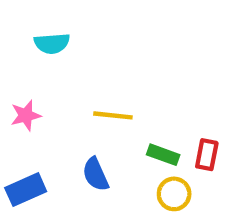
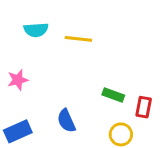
yellow line: (113, 115) -> (78, 39), moved
green rectangle: (163, 155) -> (113, 95), moved

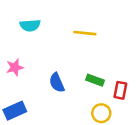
yellow line: (78, 39) -> (85, 33), moved
blue semicircle: (66, 121) -> (57, 83), moved

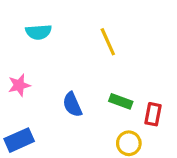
yellow line: (85, 33) -> (108, 42), turned 60

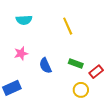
pink star: (19, 85) -> (21, 53), moved
red rectangle: (153, 114) -> (96, 72), turned 40

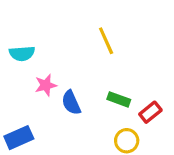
cyan semicircle: (24, 20) -> (22, 53), moved
pink star: (21, 53) -> (46, 85), moved

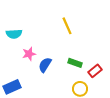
blue semicircle: (71, 103) -> (45, 65), turned 56

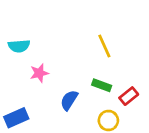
yellow line: (67, 26) -> (104, 46), moved
blue semicircle: (45, 65) -> (69, 100), moved

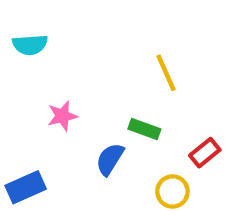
cyan semicircle: (19, 46) -> (30, 45), moved
green rectangle: (102, 85) -> (144, 129), moved

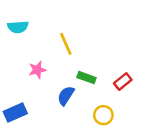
yellow line: (166, 73) -> (66, 44), moved
red rectangle: (205, 153) -> (123, 81), moved

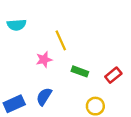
pink star: (37, 70) -> (44, 60), moved
blue semicircle: (66, 96) -> (44, 97), moved

